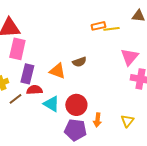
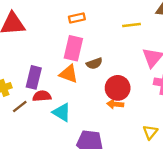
orange rectangle: (98, 26) -> (77, 18), moved
pink rectangle: (17, 49) -> (73, 48), moved
red circle: (76, 105) -> (118, 88), moved
orange arrow: (97, 120) -> (115, 104), moved, turned 88

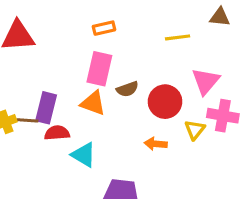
red circle: (118, 88) -> (165, 102), moved
brown line: (20, 107) -> (27, 120), moved, turned 42
yellow triangle: (150, 132) -> (195, 130), moved

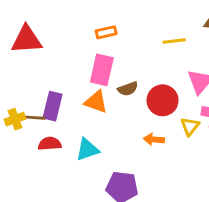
red semicircle: (57, 133) -> (50, 144), moved
cyan triangle: (84, 155) -> (87, 149), turned -50

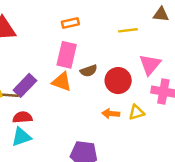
purple rectangle: (53, 106) -> (25, 85), turned 30
yellow triangle: (190, 126) -> (136, 112), moved, turned 35
cyan triangle: (87, 149) -> (21, 137), moved

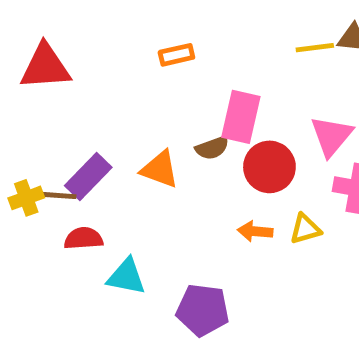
yellow line: (128, 30) -> (315, 48), moved
pink rectangle: (67, 55) -> (241, 117), moved
cyan triangle: (21, 137) -> (126, 277), moved, turned 30

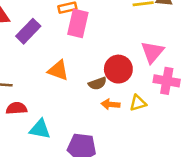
pink rectangle: (241, 117) -> (78, 23), moved
brown semicircle: (212, 148) -> (97, 83), moved
purple rectangle: (88, 176) -> (28, 31), moved

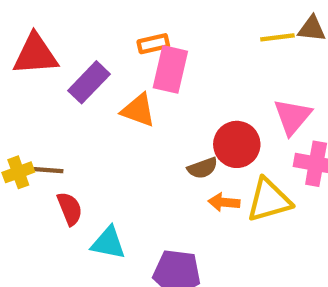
orange triangle: (58, 70) -> (138, 110), moved
yellow triangle: (138, 103) -> (269, 200), size x1.6
red semicircle: (16, 108) -> (70, 209), turned 72

